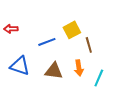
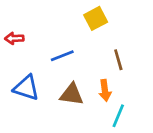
yellow square: (72, 30) -> (96, 18), moved
cyan line: (99, 78) -> (118, 116), moved

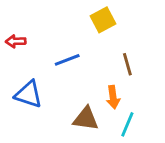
brown triangle: (72, 94) -> (86, 119), moved

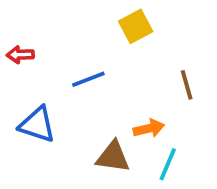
brown line: (127, 64) -> (187, 85), moved
orange arrow: (113, 97) -> (149, 128), turned -95

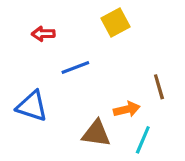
red arrow: (20, 55) -> (43, 34), moved
brown line: (187, 85) -> (159, 87), moved

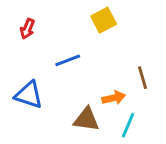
red arrow: (43, 34) -> (27, 29), moved, turned -66

